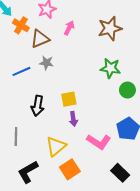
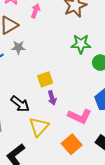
black arrow: (38, 106) -> (20, 104), moved, turned -54
orange square: (70, 169) -> (72, 144), moved

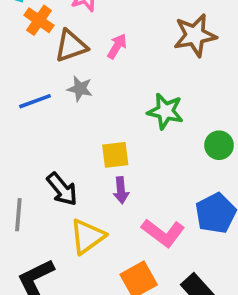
pink arrow: (35, 11) -> (117, 46), moved
green star: (81, 44) -> (165, 111), moved

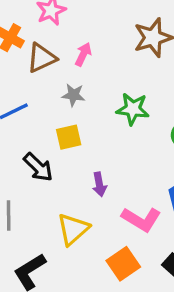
gray star: (80, 89) -> (73, 95), moved
yellow square: (115, 155) -> (69, 137), moved
black arrow: (62, 189) -> (38, 167), moved

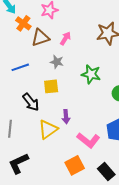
yellow triangle: (73, 229) -> (48, 129), moved

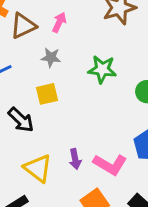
purple arrow: (66, 117) -> (75, 159), moved
yellow triangle: (48, 129) -> (38, 168), moved, turned -40

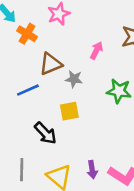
pink arrow: (59, 22) -> (96, 50), moved
brown triangle: (23, 26) -> (51, 64), moved

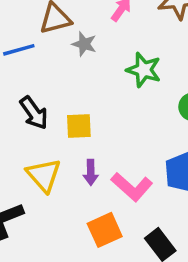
yellow square: (69, 111) -> (79, 126), moved

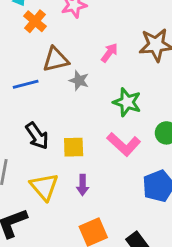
pink L-shape: (132, 187) -> (124, 144), moved

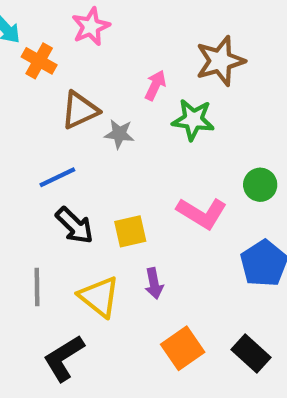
blue line: (26, 84) -> (57, 177), moved
green star: (127, 102) -> (193, 120), moved

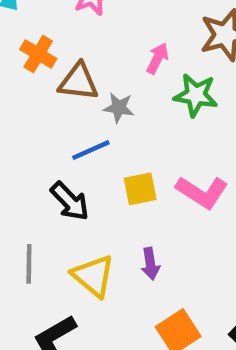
orange cross: (39, 61) -> (38, 54), moved
brown triangle: (80, 110) -> (78, 82), turned 30
blue line: (57, 177) -> (91, 150), moved
yellow square: (130, 231) -> (140, 189), moved

